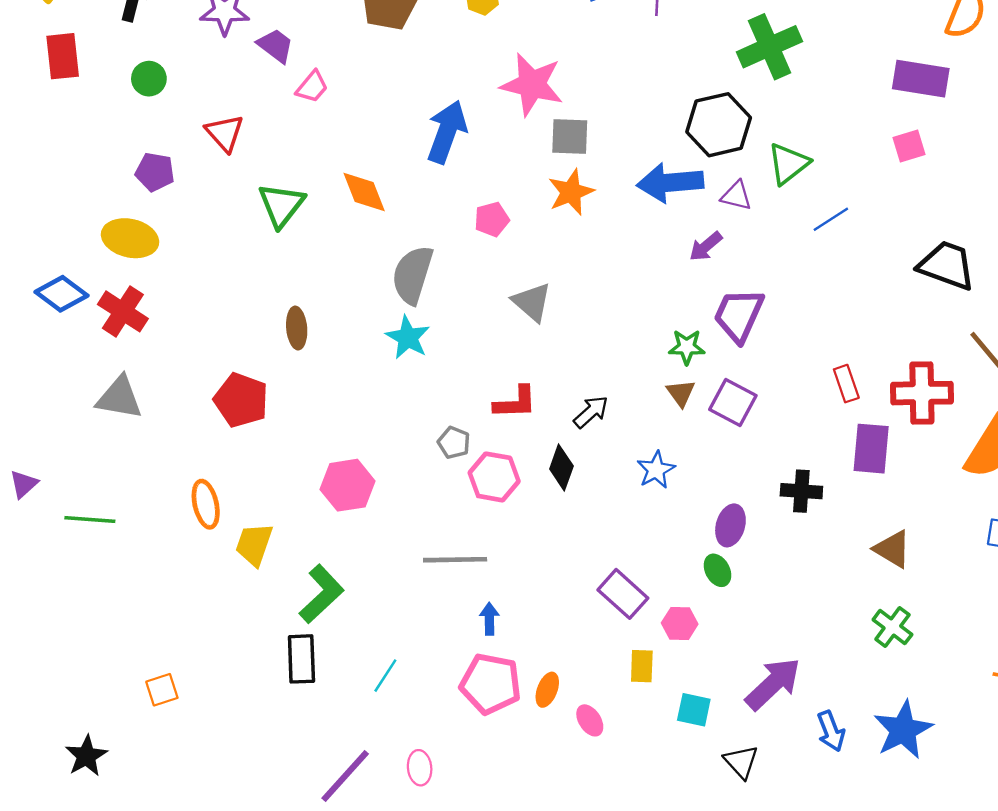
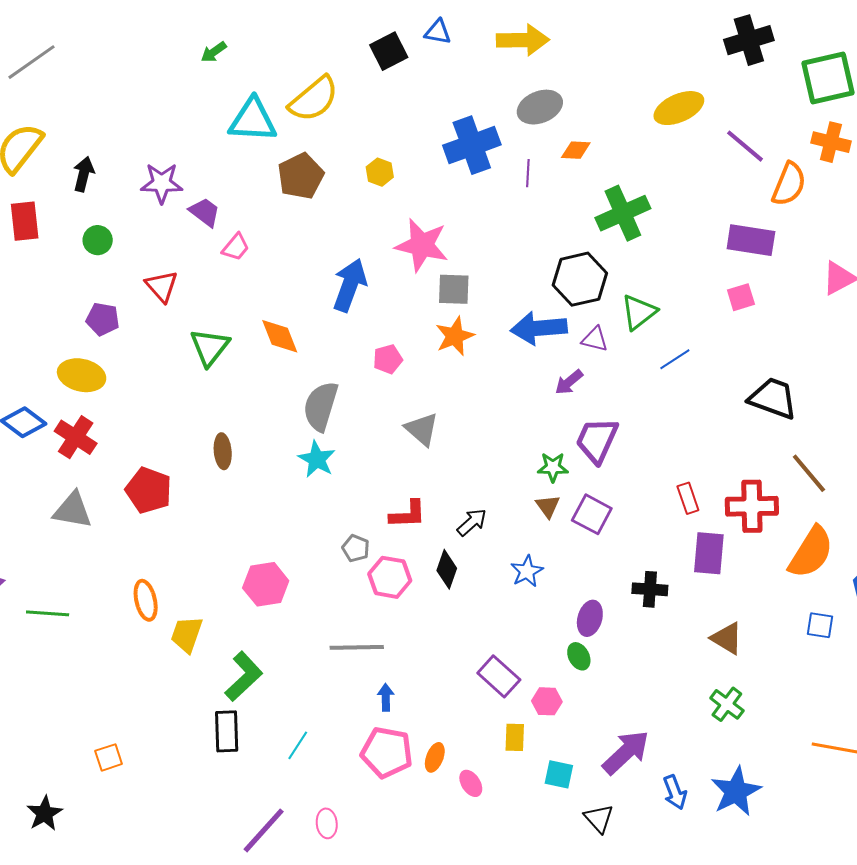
red pentagon: (241, 400) -> (149, 490), moved

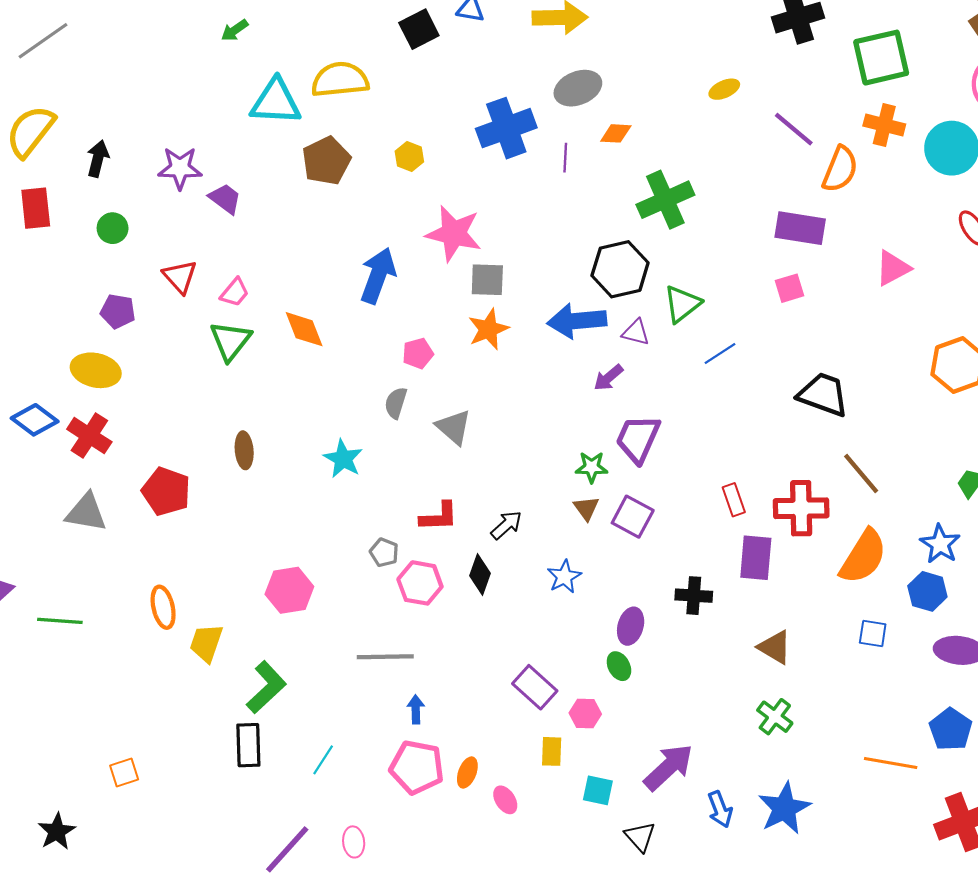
yellow semicircle: (314, 99) -> (340, 80), turned -146
yellow ellipse: (679, 108) -> (724, 89), size x0.6
pink trapezoid: (236, 247) -> (235, 292), moved
gray semicircle: (321, 406) -> (396, 403), moved, size x0.6

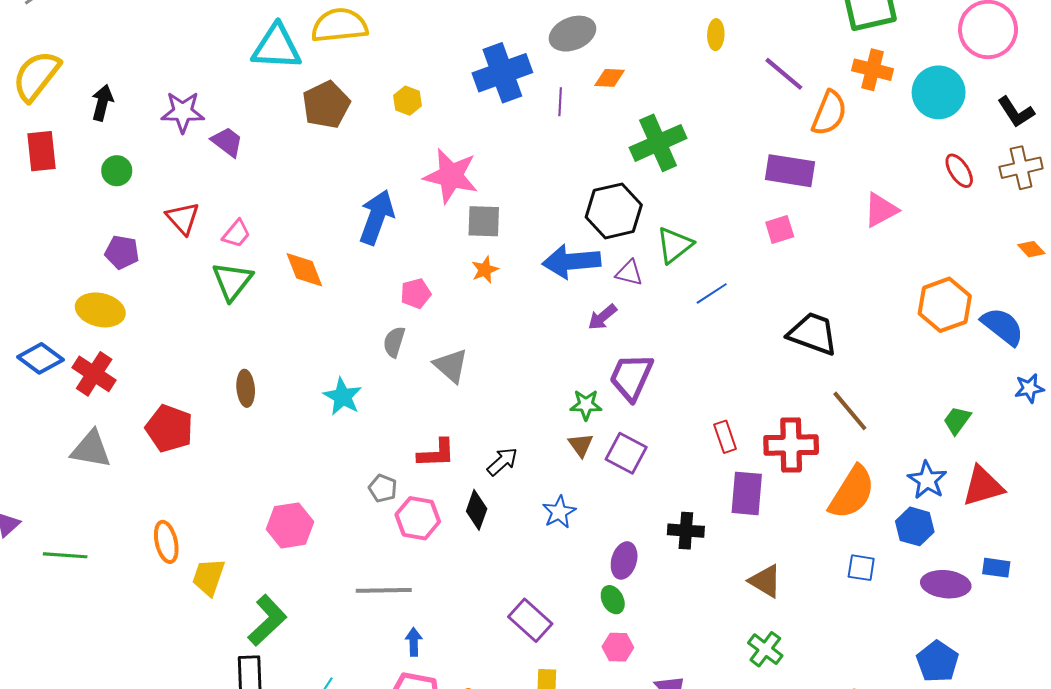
yellow ellipse: (724, 89) -> (716, 35), turned -64
orange star: (488, 329) -> (485, 270), size x0.7
pink hexagon: (585, 714) -> (618, 647), moved

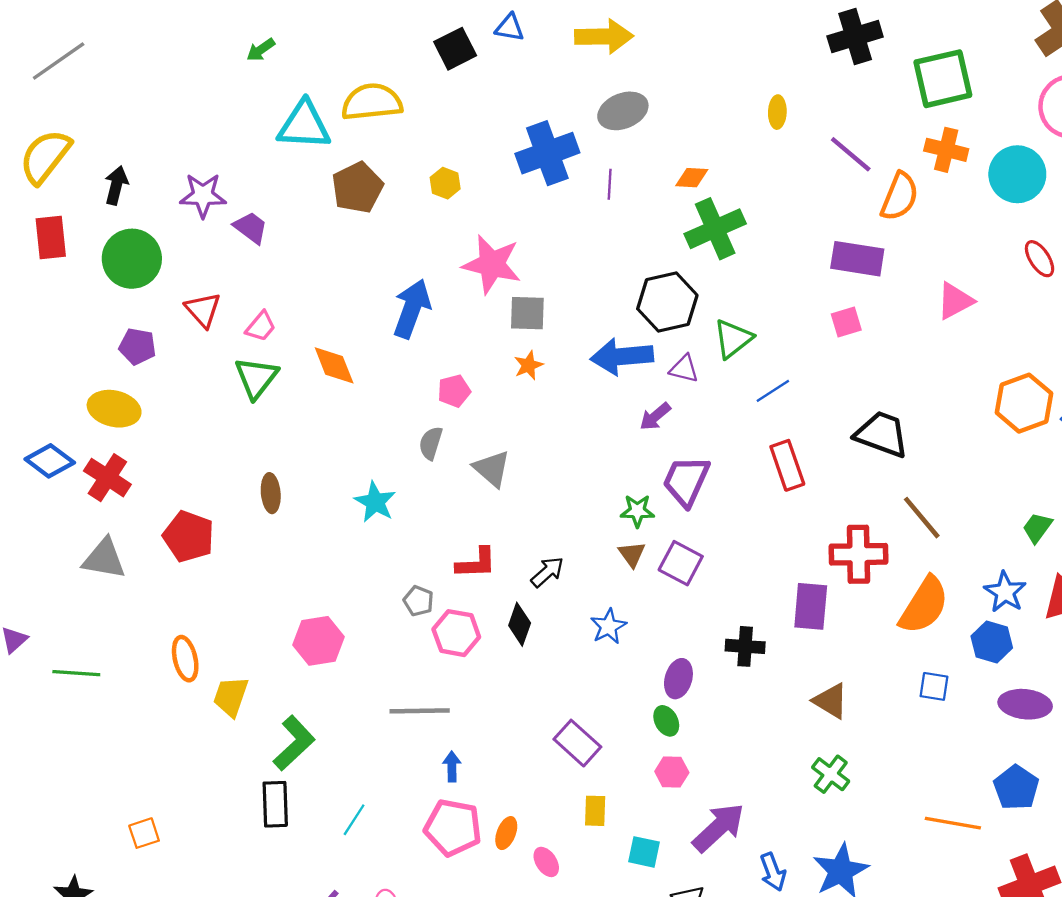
orange diamond: (610, 78) -> (692, 178), moved
green circle: (117, 171) -> (132, 259), size x1.8
red rectangle: (725, 437) -> (787, 465), moved, size x1.4

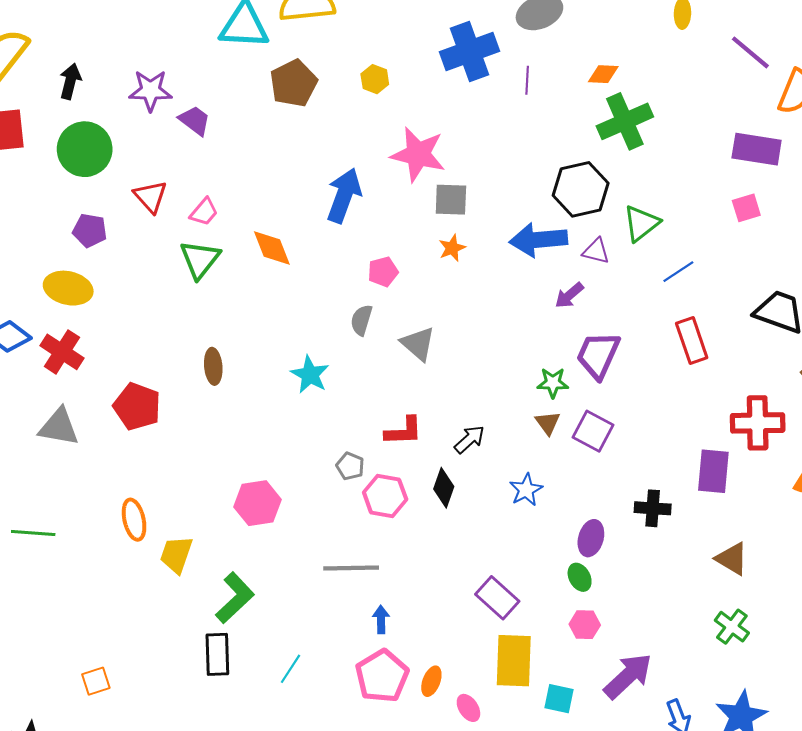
yellow rectangle: (595, 811) -> (514, 661), size x1.8
pink pentagon: (453, 828) -> (382, 676), turned 30

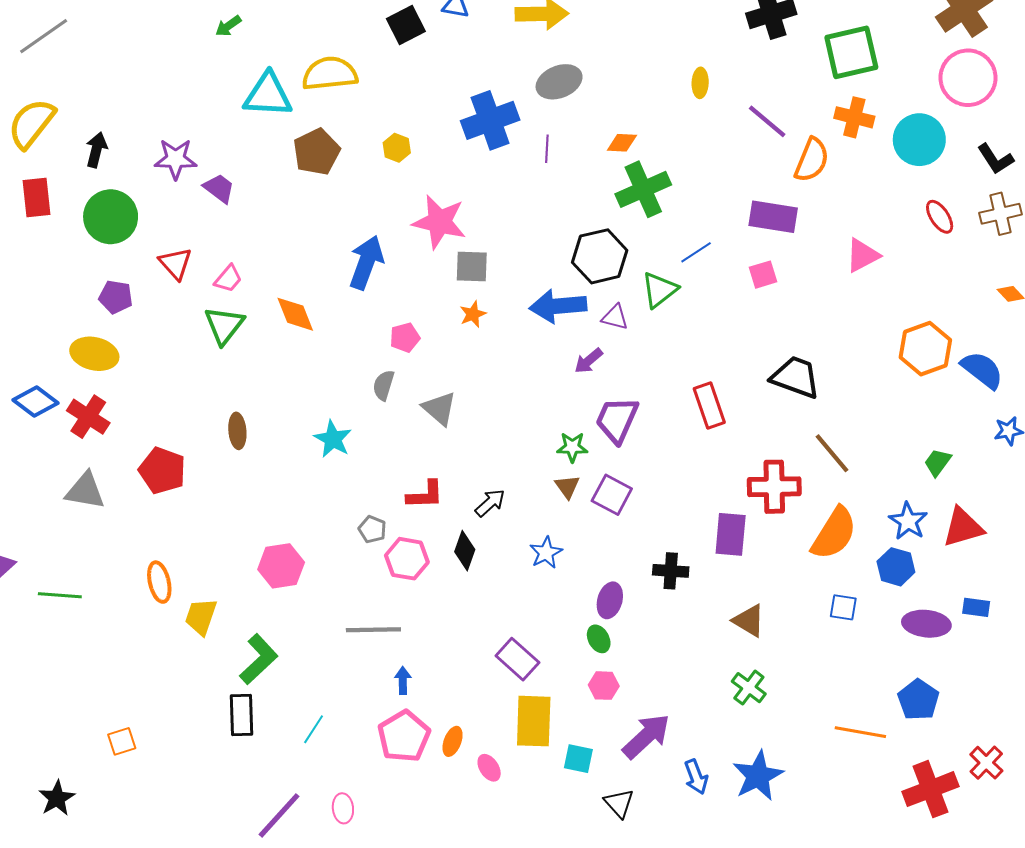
blue line: (678, 272) -> (696, 252), moved

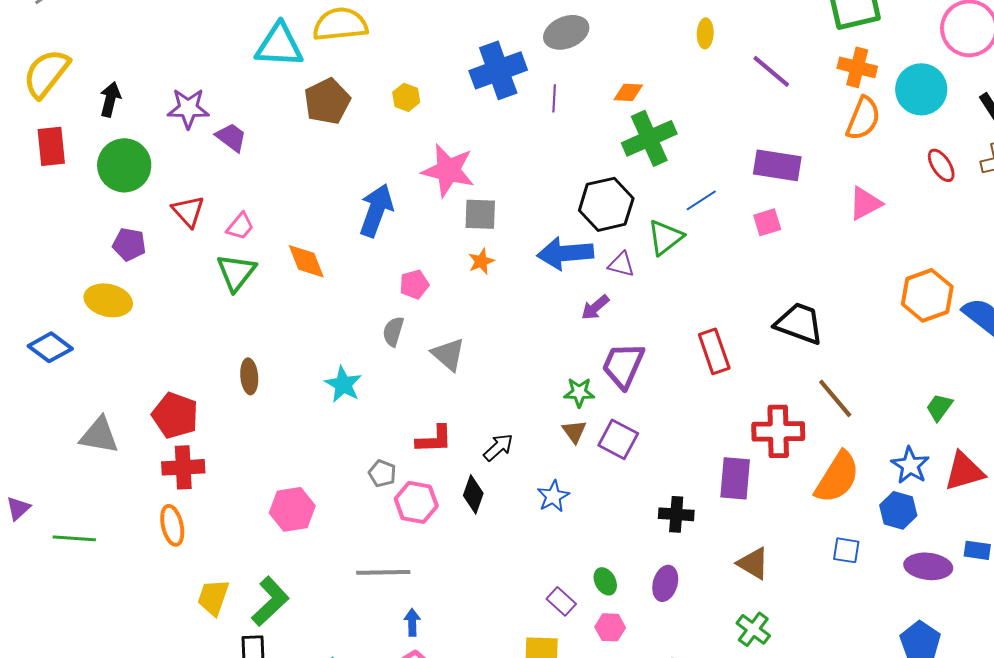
orange semicircle: (812, 160) -> (863, 118), moved
red cross: (88, 417) -> (183, 467), moved, turned -36
purple ellipse: (610, 600) -> (665, 583), moved
yellow trapezoid: (201, 617) -> (213, 597), moved
purple rectangle: (517, 659) -> (561, 601), moved, size x0.7

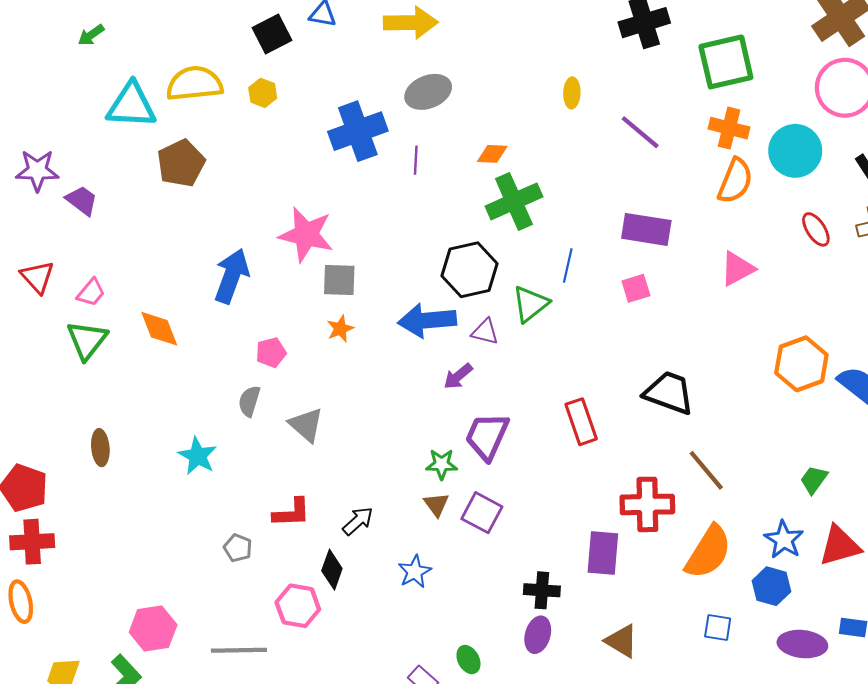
yellow hexagon: (406, 97) -> (263, 93), moved
blue line: (701, 200) -> (568, 266), turned -44
pink hexagon: (416, 502) -> (298, 606), moved
pink hexagon: (292, 509) -> (153, 629), moved
purple ellipse: (665, 583) -> (538, 635), moved

